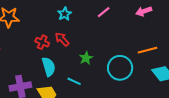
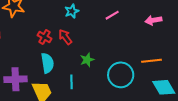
cyan line: (74, 81) -> (71, 82), turned 56

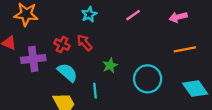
orange line: (151, 61) -> (185, 49), moved
cyan semicircle: (47, 63) -> (67, 72), turned -36
purple cross: (15, 79) -> (33, 59), moved

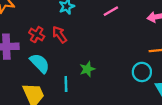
green star: (110, 65) -> (87, 69), moved
cyan circle: (148, 79) -> (142, 72), moved, size x0.7

